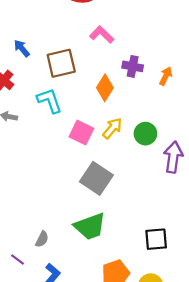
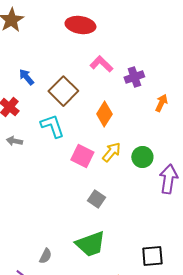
brown square: (61, 63) -> (63, 91), turned -32
purple cross: (133, 66) -> (134, 77), moved, turned -30
gray square: (96, 178) -> (96, 199), size x0.6

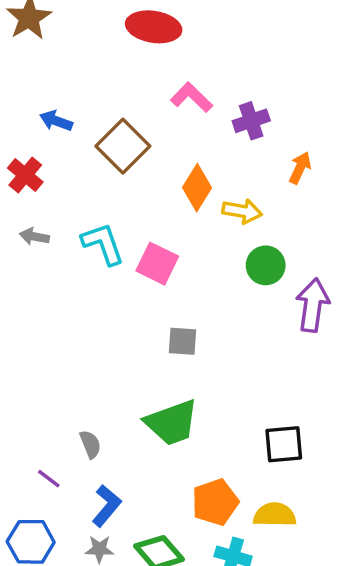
blue arrow: (26, 77) -> (56, 121), turned -30
cyan L-shape: (52, 126) -> (103, 244), moved
yellow arrow: (111, 152) -> (242, 211), moved, turned 60
gray square: (96, 199) -> (183, 341), turned -30
gray semicircle: (45, 256) -> (90, 444), turned -49

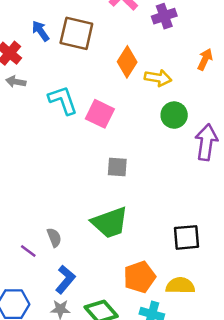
blue arrow: (56, 121) -> (41, 31), moved, turned 35
brown square: (123, 146) -> (76, 33), turned -32
orange arrow: (300, 168) -> (205, 59), moved
gray arrow: (34, 236) -> (16, 82), moved
purple line: (49, 479) -> (28, 251), moved

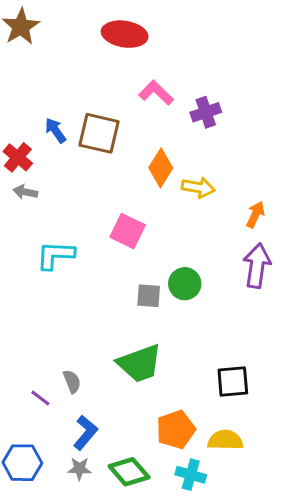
orange arrow: (205, 59) -> (255, 215), moved
cyan L-shape: (63, 100) -> (55, 255), moved, turned -68
green circle: (174, 115) -> (185, 284), moved

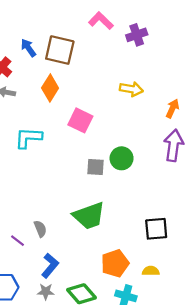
orange diamond: (161, 168) -> (50, 88), moved
yellow semicircle: (225, 440) -> (151, 271), size x0.7

